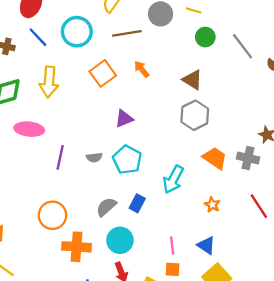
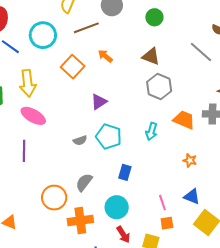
gray line: (243, 46) -> (201, 52), moved
pink ellipse: (29, 129) -> (33, 116), moved, turned 35
purple line: (60, 157) -> (24, 151), moved
cyan arrow: (173, 179) -> (151, 131), moved, size x0.7
gray semicircle: (106, 207) -> (84, 182), moved

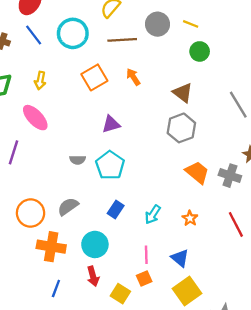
yellow arrow: (28, 83) -> (40, 81), size x0.6
cyan arrow: (151, 131) -> (153, 214), moved
orange square: (167, 223) -> (144, 278), turned -32

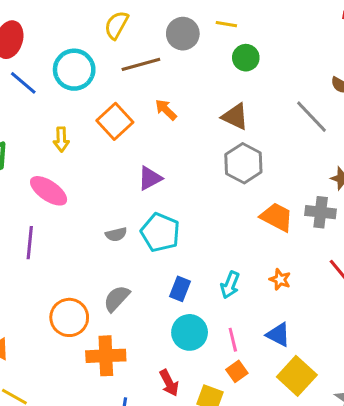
yellow arrow: (40, 81) -> (61, 139), moved
cyan circle: (95, 244) -> (190, 332), moved

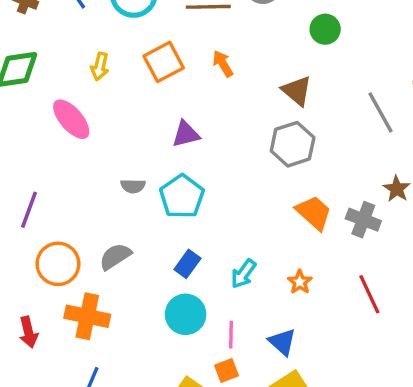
purple line: (30, 243) -> (29, 210), moved
red arrow: (169, 383) -> (28, 332), moved

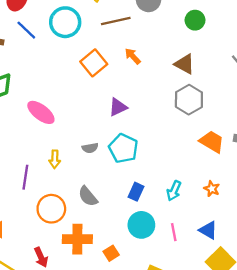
yellow arrow: (100, 66) -> (55, 159), moved
gray semicircle: (115, 256) -> (88, 196), turned -85
orange square: (226, 371) -> (111, 253), moved

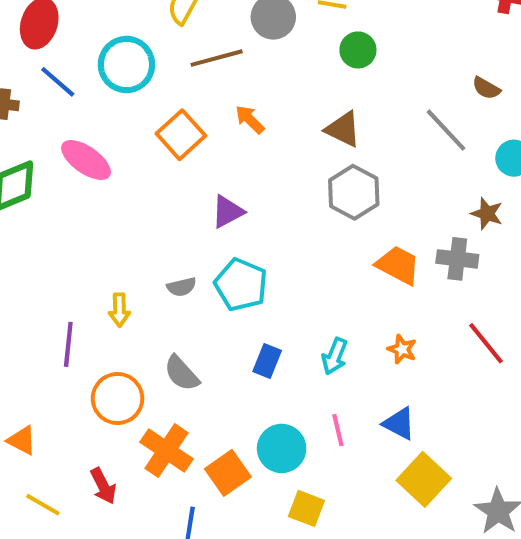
pink ellipse: (41, 112) -> (86, 160), moved
cyan circle: (141, 225) -> (282, 448), moved
orange cross: (77, 239) -> (166, 451), turned 36
orange square: (111, 253) -> (228, 473), size x1.5

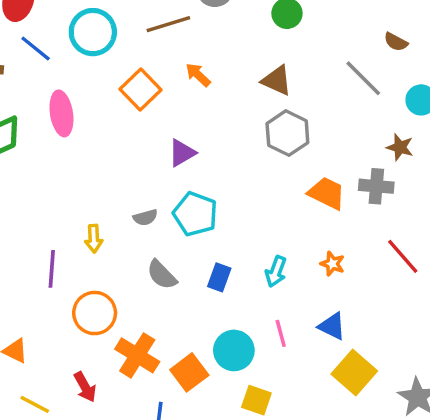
pink ellipse: (86, 160) -> (61, 113), turned 48
gray semicircle: (182, 373) -> (162, 275), moved

